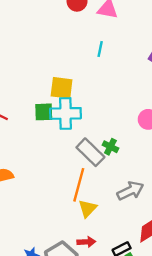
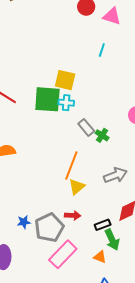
green square: (44, 112) -> (47, 99), size x1.6
cyan cross: (65, 113) -> (66, 103), size x0.6
gray rectangle: (90, 152) -> (86, 127), moved, size x0.7

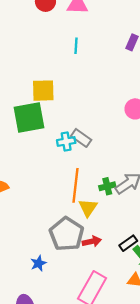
cyan cross: (66, 103) -> (66, 141), moved
green cross: (102, 135) -> (107, 186), moved, turned -32
gray pentagon: (49, 228) -> (67, 234), moved

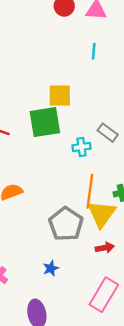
gray rectangle: (81, 138) -> (108, 133), moved
yellow triangle: (88, 208) -> (102, 214), size x1.5
gray pentagon: (67, 234) -> (66, 224), moved

